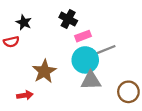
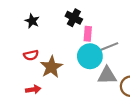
pink rectangle: (83, 36) -> (88, 34), turned -64
red semicircle: (11, 42) -> (31, 55), moved
gray triangle: (91, 80) -> (107, 76), moved

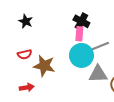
black cross: (74, 18) -> (81, 21), moved
brown star: (51, 67) -> (44, 66), turned -30

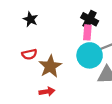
brown star: (44, 66) -> (50, 66), turned 30
red arrow: (27, 87) -> (47, 92), moved

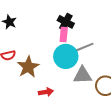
red arrow: (47, 92) -> (46, 92), moved

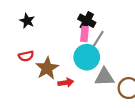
gray line: (85, 47) -> (98, 40), moved, turned -36
red arrow: (46, 92) -> (66, 83), moved

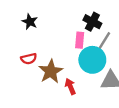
pink rectangle: (85, 34) -> (80, 40), moved
red arrow: (66, 83) -> (70, 86), turned -104

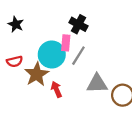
gray line: (104, 41) -> (78, 56), moved
cyan circle: (92, 60) -> (52, 54), moved

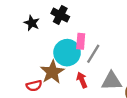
black cross: (78, 24) -> (60, 15), moved
red semicircle: (15, 61) -> (34, 86), moved
red arrow: (56, 89) -> (82, 80), moved

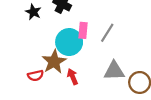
gray line: (93, 54) -> (107, 33), moved
red arrow: (82, 80) -> (73, 77), moved

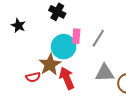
black star: (33, 12) -> (18, 26), moved
red arrow: (73, 77) -> (67, 78), size x1.5

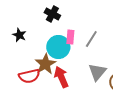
black star: (18, 26) -> (19, 35), moved
gray triangle: (105, 73) -> (97, 72), turned -48
red semicircle: (33, 77) -> (29, 76), size x1.5

